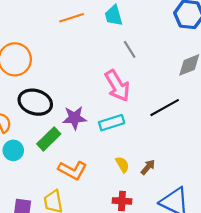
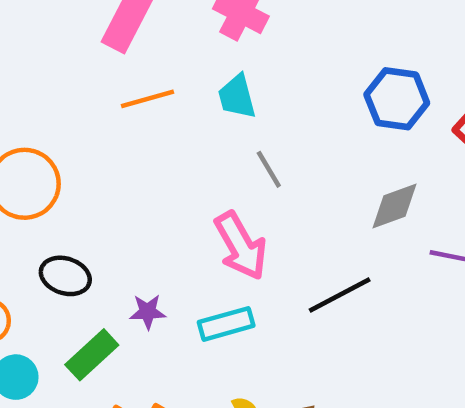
black ellipse: (35, 102) -> (65, 276), size x0.7
purple star: (74, 118) -> (148, 312), size x0.7

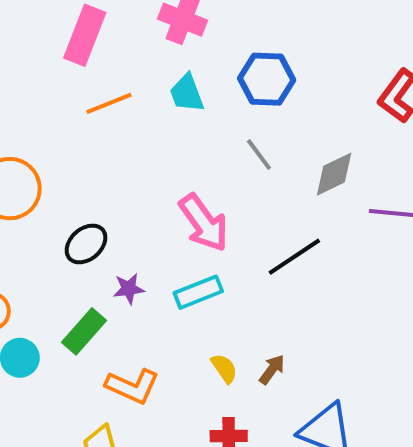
blue hexagon: (397, 99) -> (267, 79), moved
gray line: (269, 169) -> (259, 154), moved
black ellipse: (65, 276) -> (86, 244), moved, turned -54

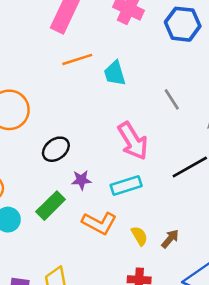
blue hexagon: (267, 79) -> (183, 24), moved
cyan trapezoid: (187, 93) -> (115, 73), moved
orange L-shape: (132, 386) -> (99, 223), moved

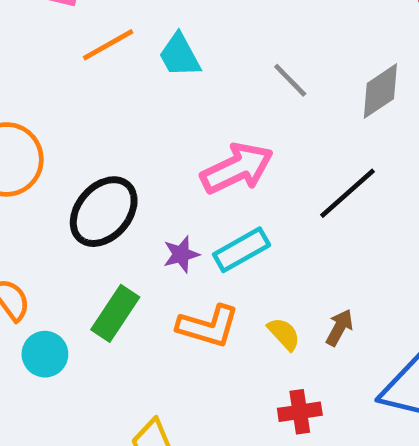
pink arrow: (133, 141) -> (237, 168), turned -72
black ellipse: (56, 149) -> (104, 212), size x1.4
purple star: (81, 180) -> (181, 254), moved

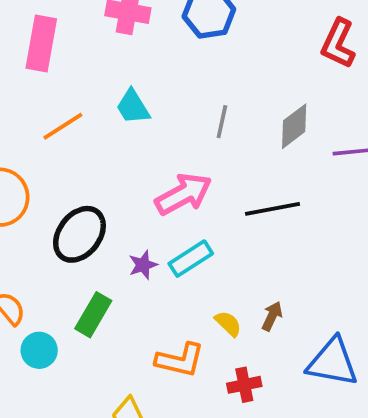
orange line: (108, 45) -> (63, 126), moved
gray line: (290, 80) -> (222, 122), turned 60
black line: (348, 193) -> (273, 209), turned 34
orange L-shape: (208, 326) -> (180, 360), moved

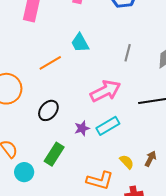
orange line: (63, 126) -> (50, 63), moved
black ellipse: (79, 234) -> (48, 110), size x0.7

